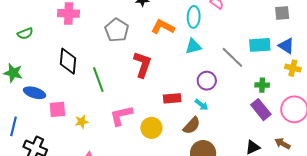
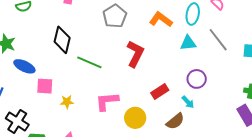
gray line: (232, 57) -> (218, 40), moved
green line: (98, 80) -> (89, 62), turned -55
red rectangle: (172, 98) -> (160, 91), turned -36

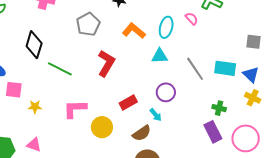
gray line: (218, 40) -> (195, 69), moved

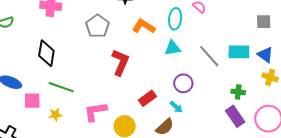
green line: (60, 69) -> (61, 87), moved

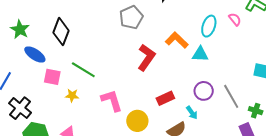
orange L-shape: (144, 26) -> (177, 40), moved
black diamond: (46, 53) -> (61, 32), moved
gray line: (209, 56) -> (231, 96), moved
pink L-shape: (95, 111) -> (112, 100), turned 70

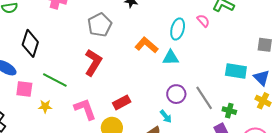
red L-shape: (146, 57) -> (93, 62), moved
red rectangle: (165, 98) -> (122, 102), moved

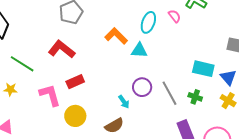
red L-shape: (93, 62) -> (62, 49), turned -88
red rectangle: (122, 102) -> (75, 82), moved
green cross: (229, 111) -> (195, 97), moved
cyan arrow: (166, 116) -> (124, 102), moved

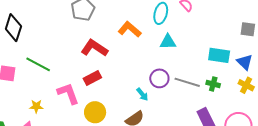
red L-shape: (62, 49) -> (94, 48), moved
cyan triangle: (139, 50) -> (168, 42), moved
yellow star: (10, 89) -> (36, 106), moved
gray line: (169, 93) -> (187, 82), turned -40

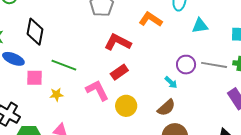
cyan triangle: (168, 42) -> (200, 26), moved
yellow star: (36, 106) -> (56, 95), moved

